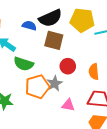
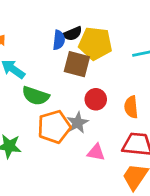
black semicircle: (50, 18) -> (72, 34), size x0.6
yellow pentagon: (82, 20) -> (95, 43), moved
blue semicircle: (29, 26) -> (59, 40), moved, turned 80

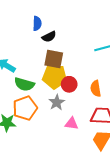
blue semicircle: (59, 40) -> (37, 23), moved
yellow pentagon: (95, 43) -> (55, 77), moved
orange pentagon: (54, 127) -> (25, 108), moved

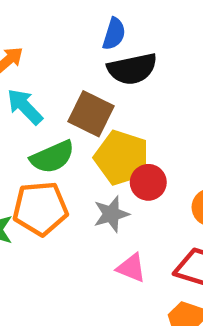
black semicircle: (49, 37) -> (132, 69), size x1.5
brown square: (54, 59) -> (91, 114), moved
green semicircle: (24, 84) -> (52, 157), turned -54

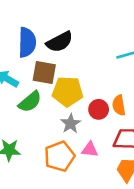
blue semicircle: (114, 34) -> (27, 42), moved, size x1.6
red circle: (148, 182) -> (99, 109), moved
orange pentagon: (40, 208) -> (59, 156), moved

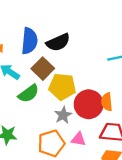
brown square: (44, 73) -> (43, 69), turned 30
red circle: (99, 109) -> (89, 104), size x1.6

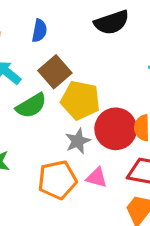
blue semicircle: (29, 41) -> (39, 31), size x0.6
black semicircle: (58, 42) -> (112, 22), moved

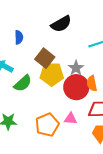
brown square: (55, 72) -> (45, 58), moved
gray star: (78, 141) -> (76, 68), moved

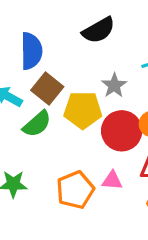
blue semicircle: (19, 37) -> (31, 51), size x1.6
brown square: (45, 58) -> (47, 89), moved
gray star: (76, 68) -> (114, 85), moved

